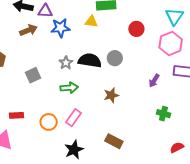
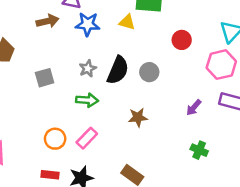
black semicircle: (90, 60) -> (118, 70), turned 95
red rectangle: (16, 115) -> (50, 175), moved

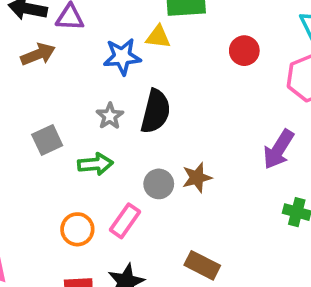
blue star: (88, 24) -> (122, 57), moved
gray circle: (149, 72) -> (159, 184), moved
green arrow: (87, 100) -> (95, 164), moved
purple arrow: (194, 108) -> (278, 149), size x1.5

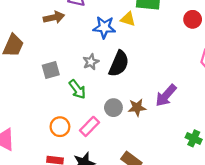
red circle: (244, 51) -> (193, 19), moved
purple arrow: (278, 149) -> (166, 95), moved
green arrow: (95, 164) -> (77, 89), turned 48

